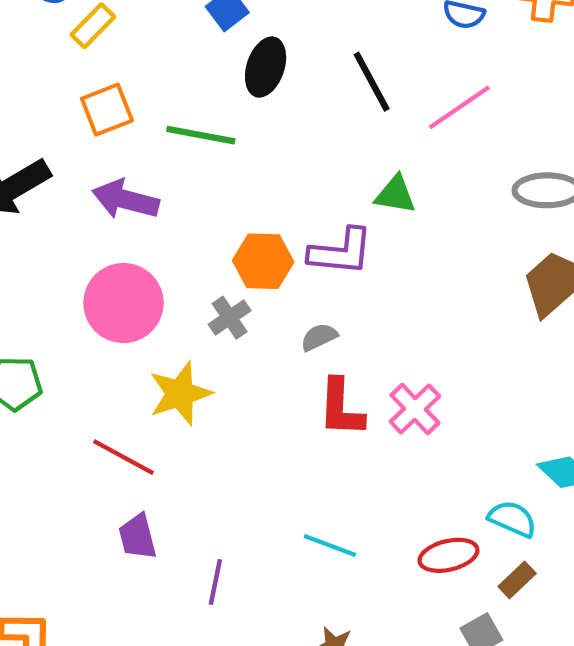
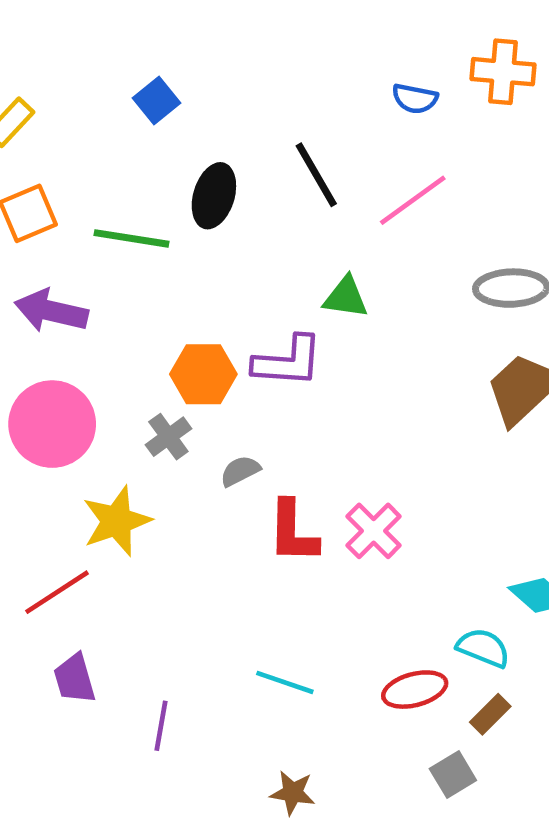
black ellipse: (266, 67) -> (214, 196), moved
gray semicircle: (319, 337) -> (240, 471), moved
red line: (124, 457) -> (57, 592), turned -60

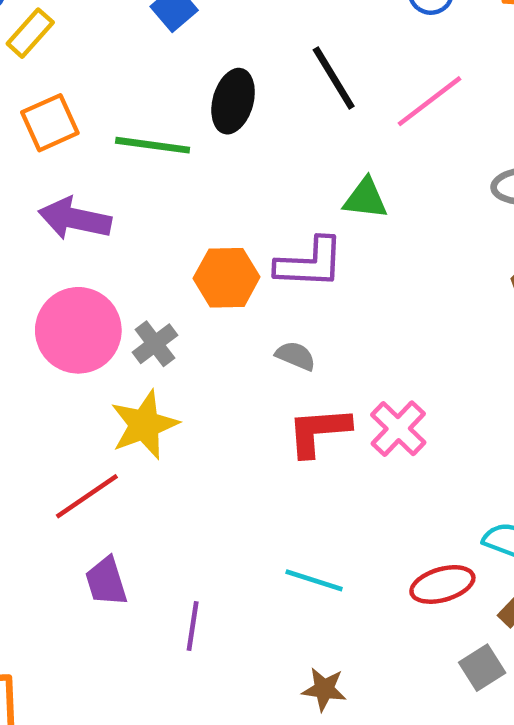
gray cross: (168, 437) -> (155, 344), moved
gray semicircle: (240, 471) -> (296, 356), moved, turned 51
red L-shape: (293, 532) -> (319, 431), turned 86

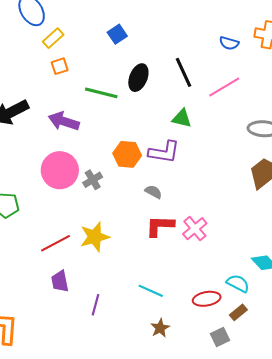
orange square: (50, 123) -> (60, 66), moved, size x0.7
green triangle: (365, 199) -> (182, 118), moved
yellow star: (144, 425) -> (95, 237), moved
brown star: (324, 689) -> (160, 328), moved, turned 30

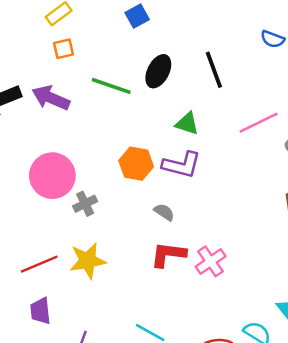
pink line: (224, 87) -> (259, 123), moved
green triangle: (182, 118) -> (187, 124), moved
purple arrow: (64, 121) -> (51, 98), moved
gray cross: (93, 180) -> (85, 204), moved

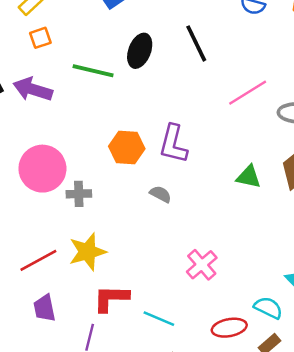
green triangle: (187, 124) -> (249, 177), moved
purple L-shape: (182, 165) -> (173, 144), turned 96
gray cross: (85, 204) -> (79, 194), turned 30
red L-shape: (168, 254) -> (111, 298), moved
pink cross: (211, 261) -> (202, 265), moved

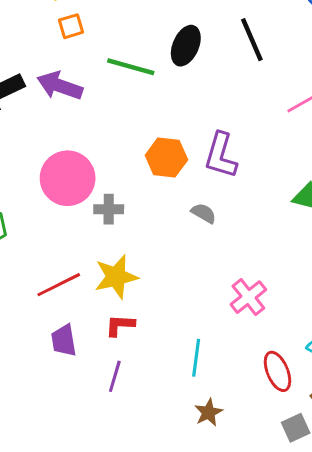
red L-shape: (111, 298) -> (120, 325), moved, size x0.7
cyan line: (159, 319) -> (196, 358), turned 72
red ellipse: (229, 328) -> (277, 371), turned 76

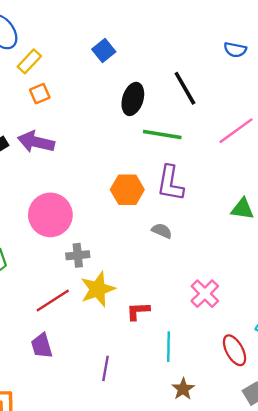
green line: (131, 67) -> (162, 134), moved
gray cross: (109, 209) -> (78, 255), moved
red L-shape: (120, 325) -> (138, 311), moved
purple trapezoid: (64, 340) -> (42, 346), moved

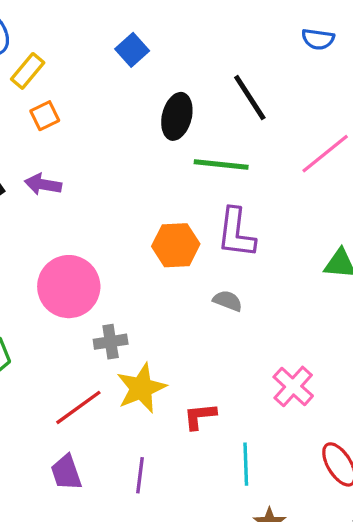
purple arrow: (36, 142) -> (43, 184), size x0.7
purple line: (105, 368) -> (140, 475), moved

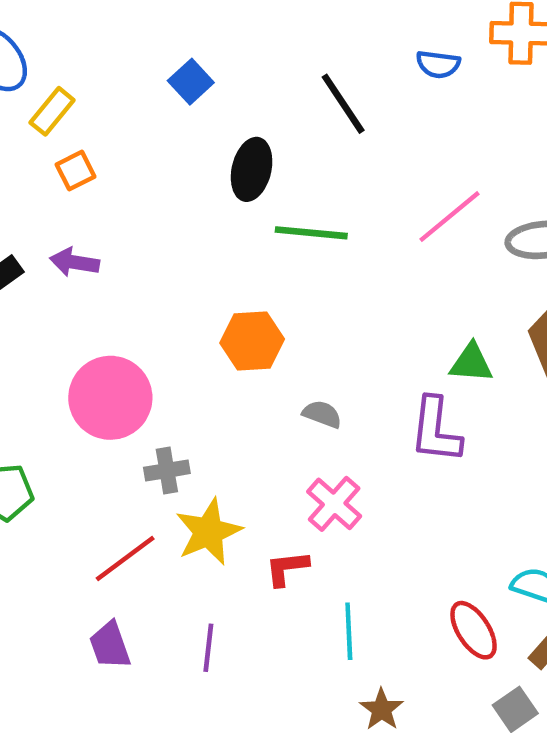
black line: (250, 98) -> (343, 104), moved
purple L-shape: (236, 233) -> (436, 430), moved
pink cross: (293, 386) -> (334, 504), moved

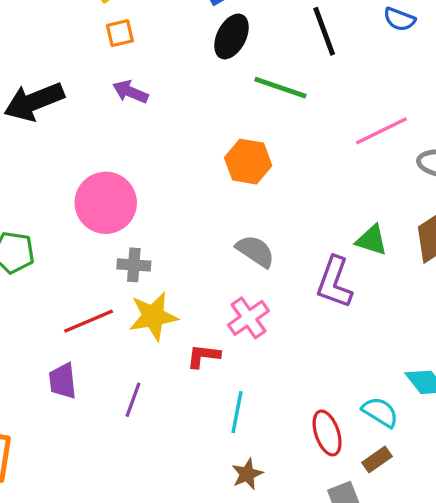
black ellipse: (252, 169) -> (231, 36), moved
green line: (311, 233) -> (280, 88), moved
purple arrow: (74, 262) -> (130, 92), moved
orange hexagon: (252, 341) -> (248, 162), moved
gray semicircle: (322, 414) -> (255, 251), size x1.4

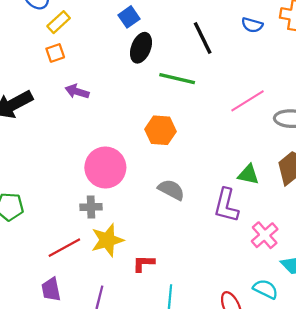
orange square: (120, 33) -> (55, 53), moved
pink circle: (106, 203) -> (105, 168), moved
pink cross: (248, 318) -> (265, 235), moved

